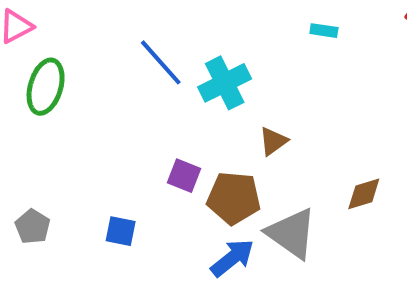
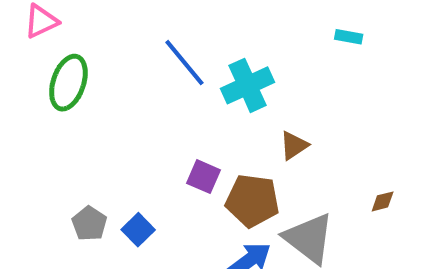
brown diamond: (364, 194) -> (383, 201), size x0.7
gray pentagon: (33, 227) -> (89, 224), moved
blue square: (121, 231) -> (138, 230), turned 32

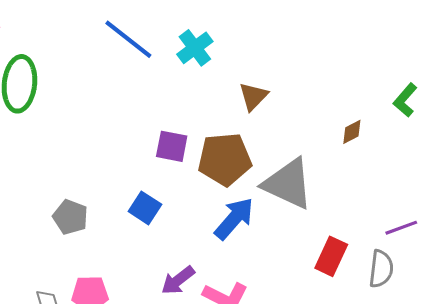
cyan cross: (248, 85) -> (195, 48), size x0.7
blue square: (138, 230) -> (145, 208), moved

